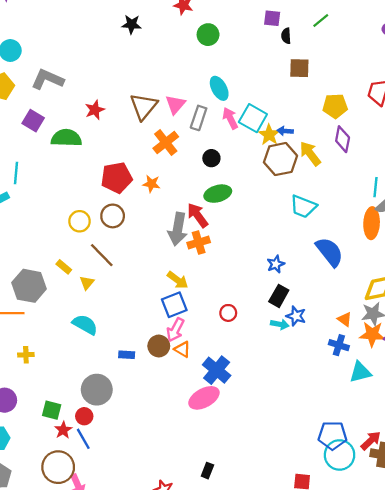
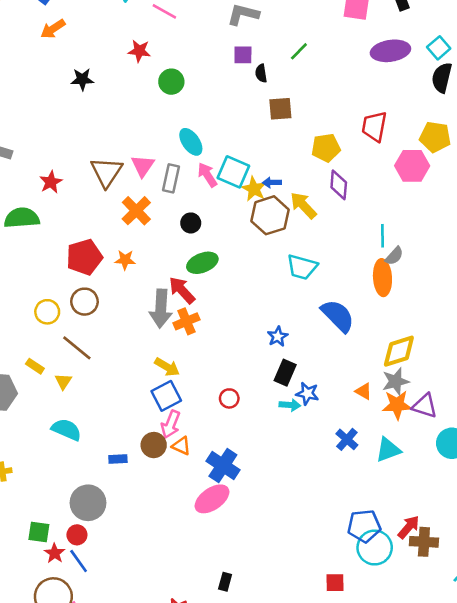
blue cross: (339, 345) -> (347, 439), moved, turned 30

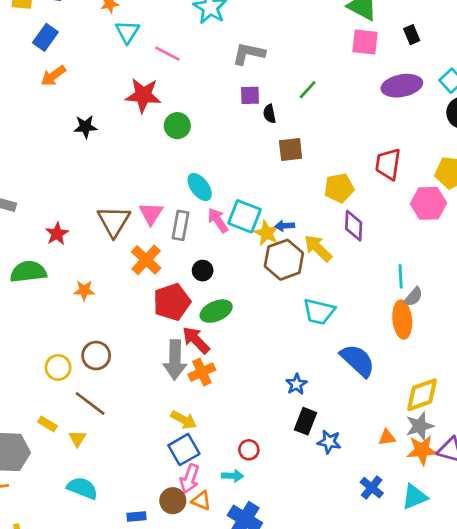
red star: (139, 51) -> (143, 95), size x1.5
red pentagon: (84, 257) -> (172, 302), moved
orange star: (125, 260) -> (84, 290), moved
orange triangle: (363, 391) -> (387, 437), turned -36
cyan arrow: (290, 405) -> (233, 476), moved

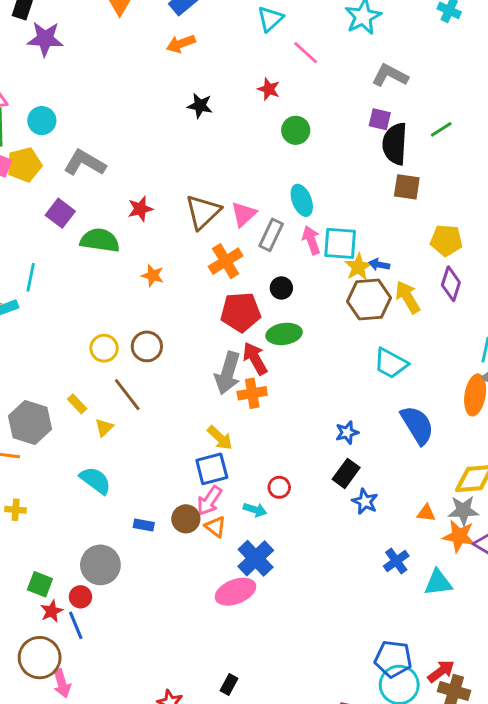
red star: (143, 95) -> (269, 89), size x0.6
black semicircle: (269, 114) -> (395, 144), size x2.0
cyan square: (245, 216) -> (340, 243), turned -32

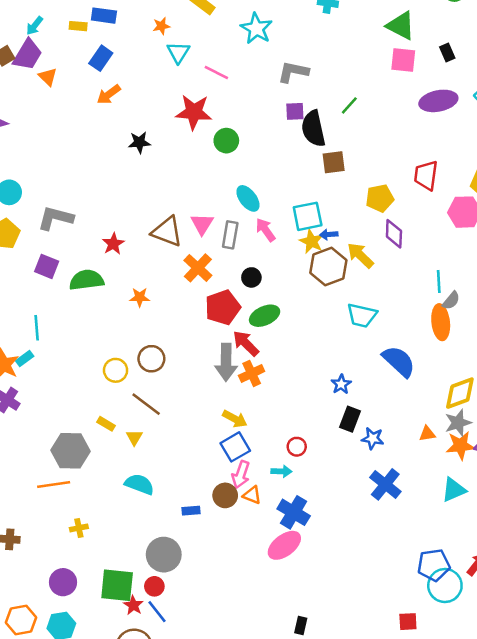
red star: (269, 89) -> (194, 112), size x1.8
brown triangle: (203, 212) -> (167, 232), turned -40
cyan square: (340, 243) -> (308, 216), moved
blue cross: (396, 561) -> (385, 484), moved, size x1.4
green square: (40, 584) -> (117, 585), size x1.6

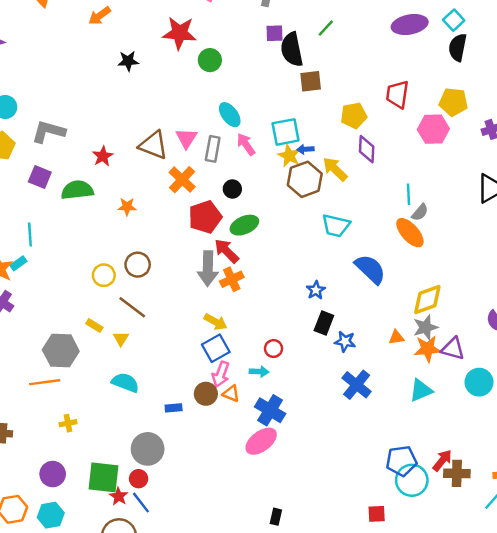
orange ellipse: (441, 322) -> (410, 233), turned -36

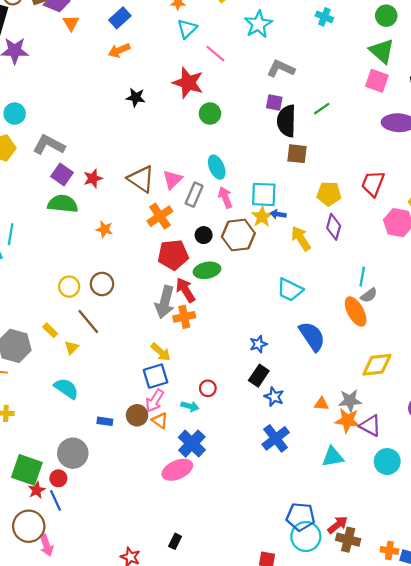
purple square: (40, 177) -> (62, 175), moved
brown hexagon: (305, 179) -> (238, 235), moved
yellow diamond: (427, 299) -> (377, 365), moved

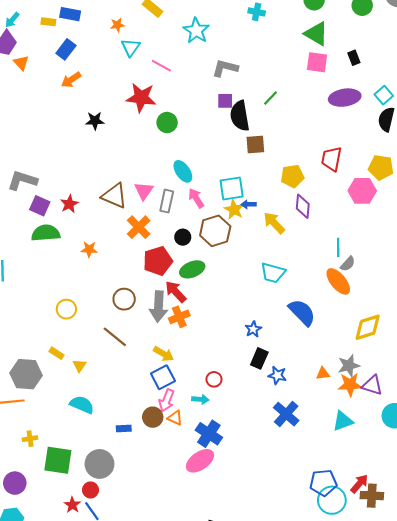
brown circle: (102, 284) -> (124, 299), moved
brown line: (88, 322) -> (115, 337), moved
green square: (27, 470) -> (58, 460), moved

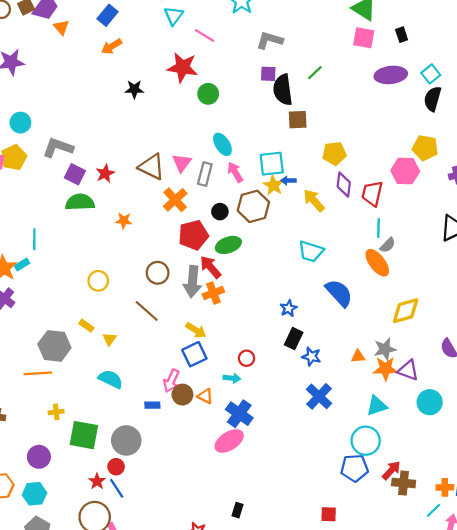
red trapezoid: (332, 159) -> (372, 194), moved
pink arrow: (167, 400) -> (171, 381), moved
cyan circle: (332, 500) -> (366, 441), moved

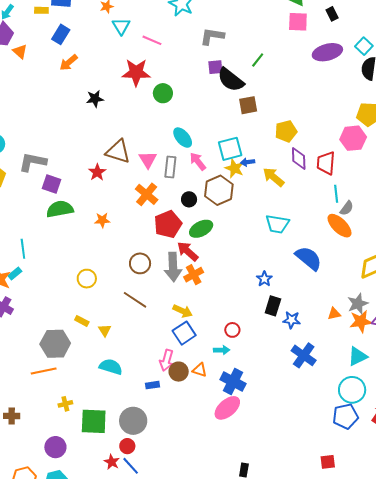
black semicircle: (283, 90) -> (231, 80), turned -36
brown triangle: (152, 167) -> (118, 152), moved
red star: (105, 173) -> (97, 172), moved

